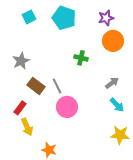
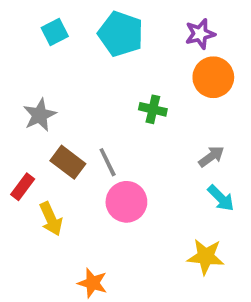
red rectangle: (20, 108) -> (23, 187), moved
yellow arrow: (27, 127) -> (51, 219), moved
yellow star: (120, 135) -> (206, 257), moved

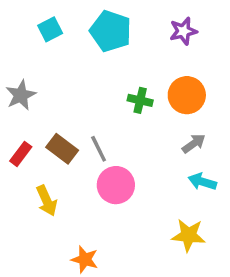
orange circle: (213, 77) -> (187, 95), moved
gray star: (40, 115) -> (21, 95), moved
red rectangle: (23, 187) -> (21, 154), moved
cyan arrow: (221, 198) -> (202, 182), turned 152

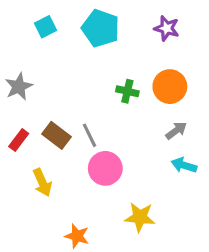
purple star: (183, 31) -> (167, 28), turned 30
yellow star: (189, 235) -> (140, 217), moved

